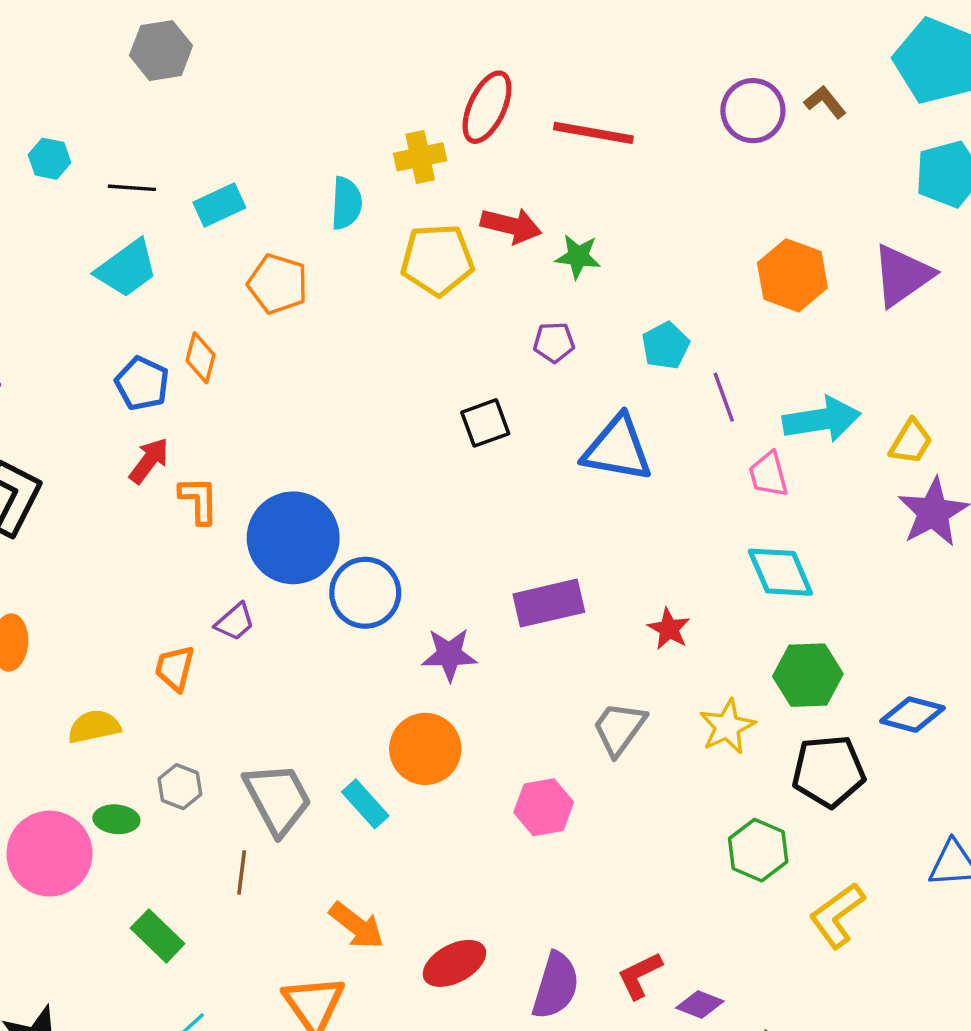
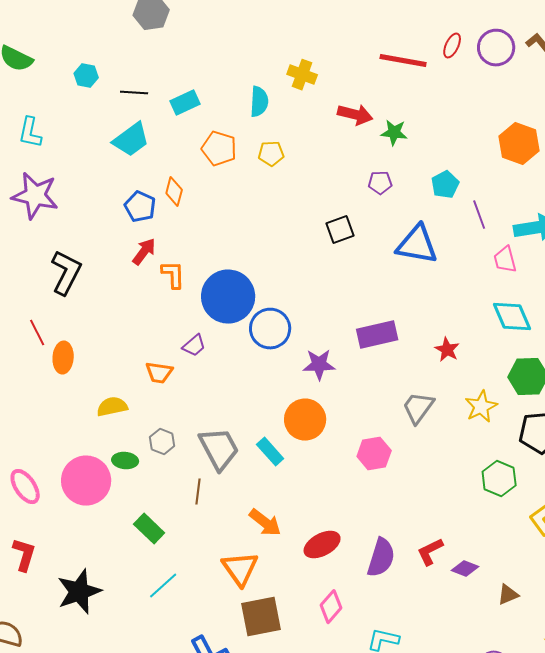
red ellipse: (487, 107) -> (452, 46), moved, size x0.6
yellow cross: (420, 157) -> (302, 75), turned 32
yellow pentagon: (437, 260) -> (271, 154), moved, size x0.6
orange trapezoid: (175, 668) -> (159, 373), turned -96

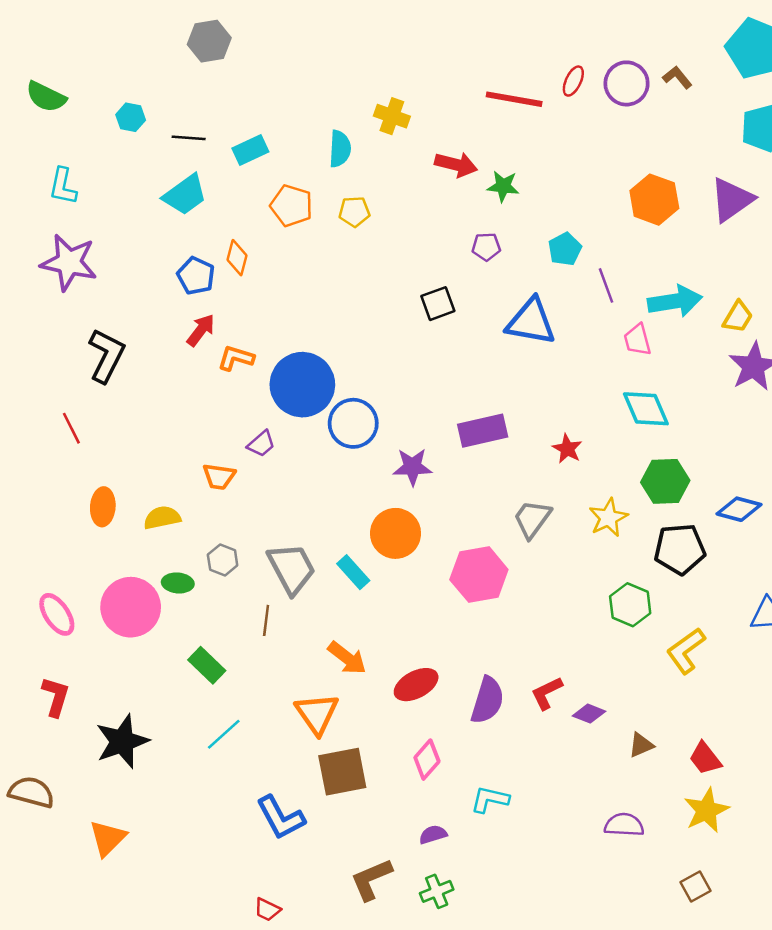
orange L-shape: (173, 275) -> (236, 358), turned -72
orange ellipse: (63, 358) -> (103, 507), moved
pink hexagon: (374, 454) -> (479, 575), size x1.4

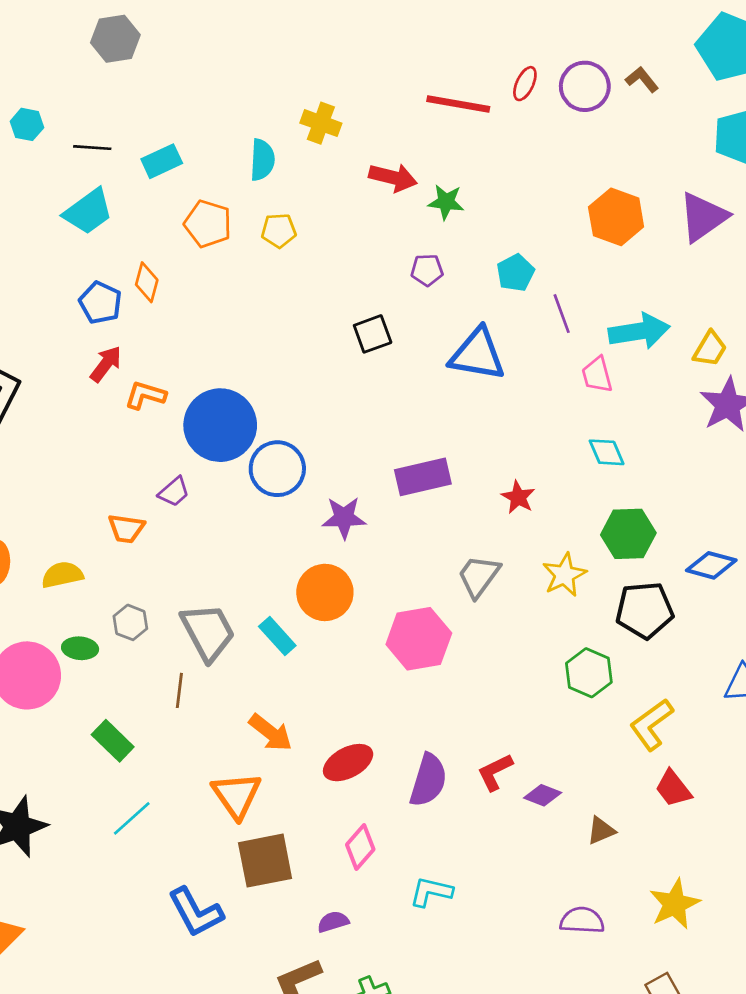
cyan diamond: (646, 409) -> (607, 452), size x0.7
red trapezoid: (705, 758) -> (673, 788), moved
purple semicircle: (433, 835) -> (333, 922), moved

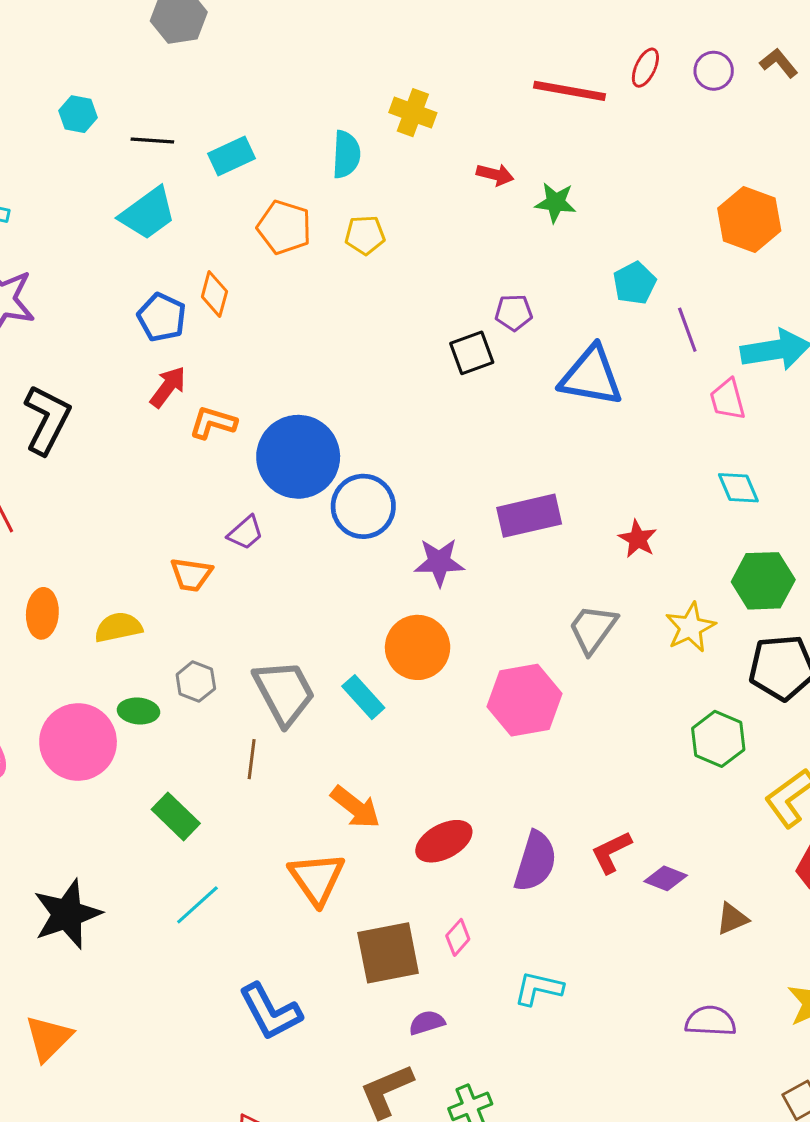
purple circle: (585, 86) -> (714, 71), size x0.7
red arrow: (393, 177) -> (495, 175), size x0.7
purple pentagon: (427, 270) -> (514, 313), moved
pink diamond: (360, 847) -> (458, 937), size x0.7
brown square: (265, 861) -> (388, 953), moved

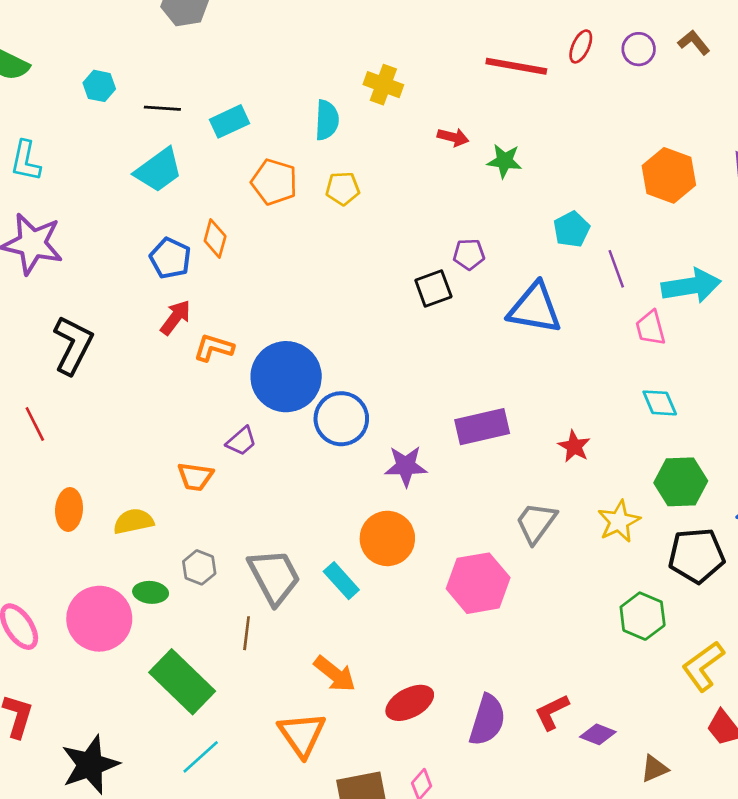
green rectangle: (176, 816) -> (182, 682), size x1.6

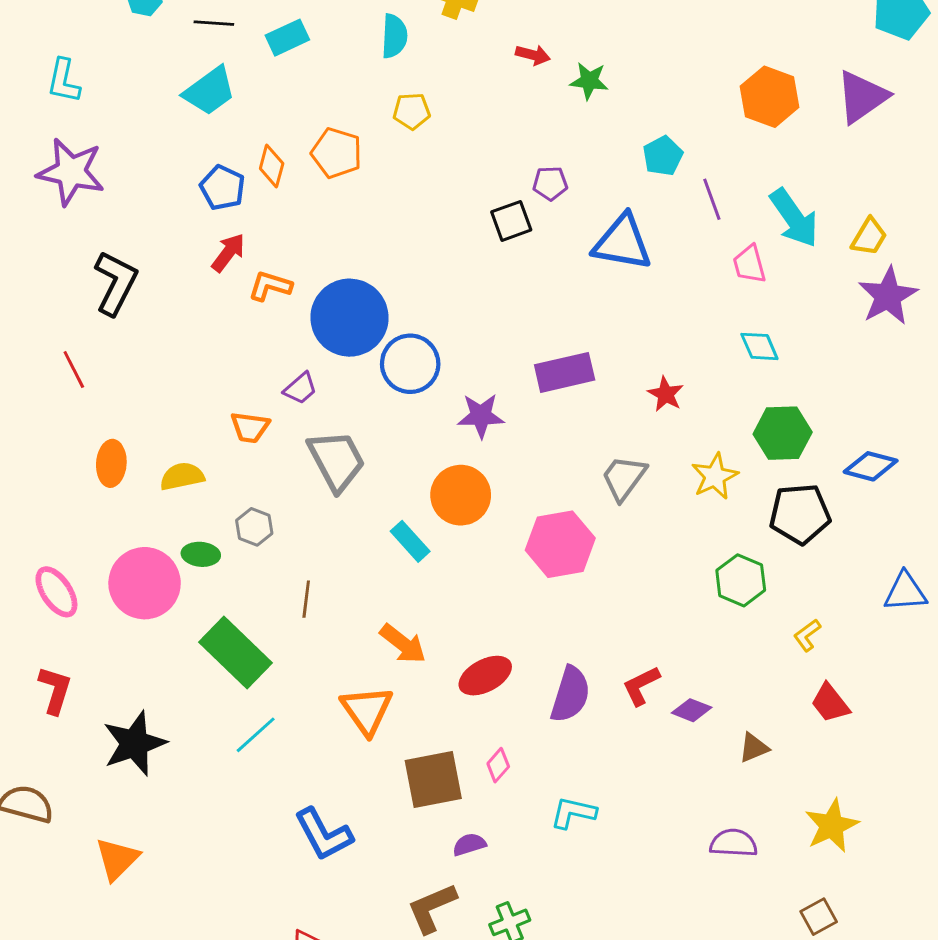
orange pentagon: (274, 182) -> (337, 153), moved
cyan arrow: (691, 286) -> (794, 218), turned 64
gray trapezoid: (274, 577) -> (337, 461), moved
yellow L-shape: (703, 666) -> (807, 635), size x0.6

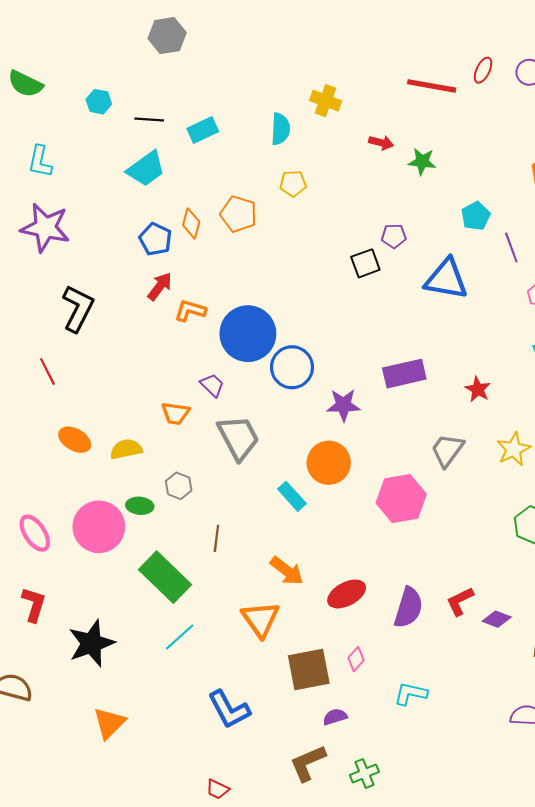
purple trapezoid: (300, 388) -> (212, 385), turned -95
orange ellipse: (111, 463) -> (75, 440), turned -64
orange triangle: (117, 859) -> (109, 723), moved

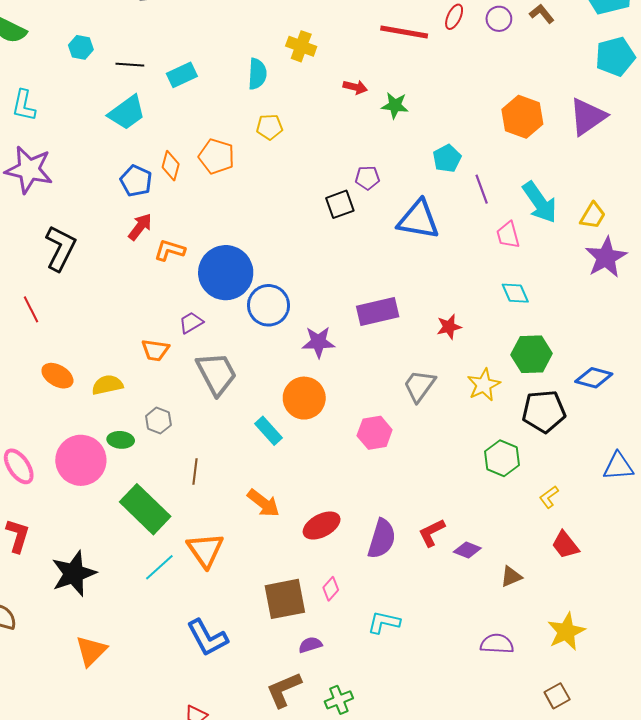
purple trapezoid: (212, 385) -> (191, 323), turned -75
red star: (478, 389) -> (449, 327), turned 30
pink hexagon: (401, 498) -> (375, 433), size x0.7
orange triangle: (260, 619) -> (205, 550), moved

